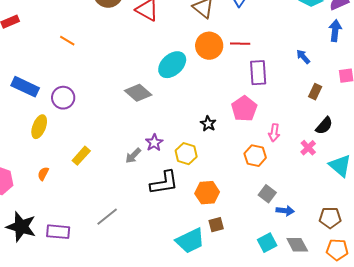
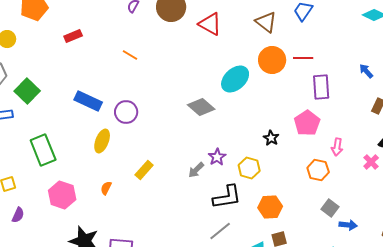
gray line: (107, 217) -> (220, 231), moved

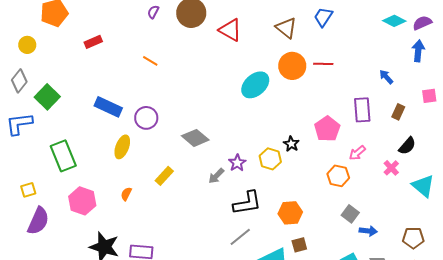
purple rectangle: (321, 87) -> (362, 110), moved
gray diamond: (201, 107) -> (195, 138), moved
pink arrow: (337, 147) -> (357, 153), turned 42
yellow hexagon: (249, 168) -> (270, 159), moved
purple semicircle: (18, 215) -> (38, 221), size x1.8

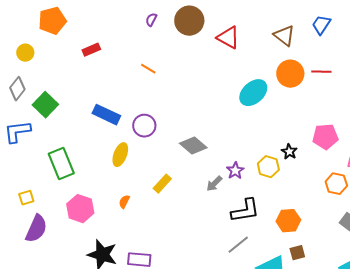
pink pentagon: (327, 129) -> (325, 137), turned 30

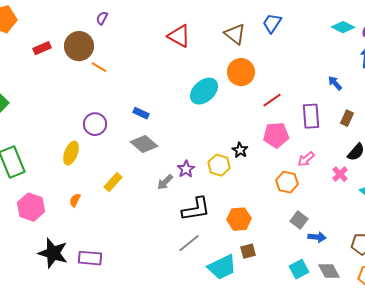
brown circle: (189, 21) -> (79, 46), moved
red line: (321, 72) -> (272, 100), moved, turned -36
blue rectangle: (106, 115) -> (141, 113), moved, size x0.6

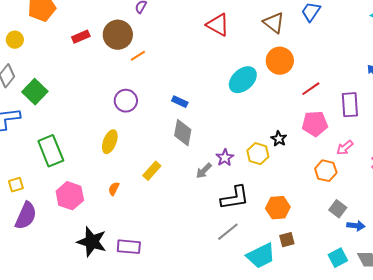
orange line: (99, 67) -> (138, 56), turned -63
purple circle: (95, 124) -> (126, 101), moved
gray diamond: (144, 144) -> (183, 133), turned 60

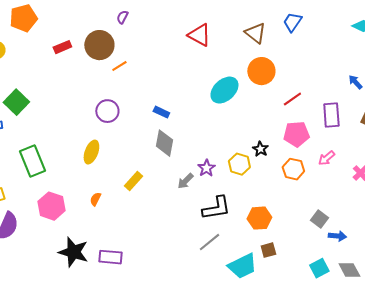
orange hexagon: (326, 171) -> (293, 169), moved

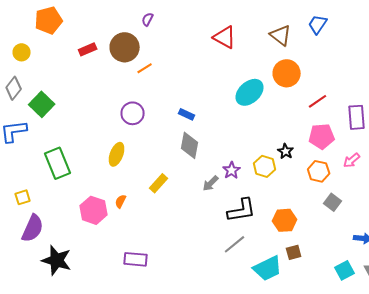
pink hexagon: (51, 206) -> (94, 210), moved
gray square: (319, 219) -> (333, 202), moved
black star: (73, 252) -> (57, 260), moved

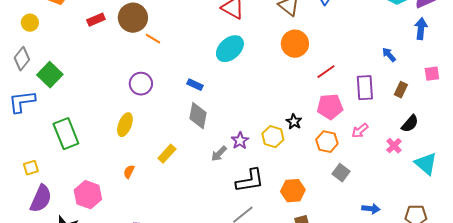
orange line: (145, 68) -> (153, 39), turned 63
cyan ellipse: (250, 92) -> (230, 49), moved
pink hexagon: (94, 210) -> (88, 195), moved

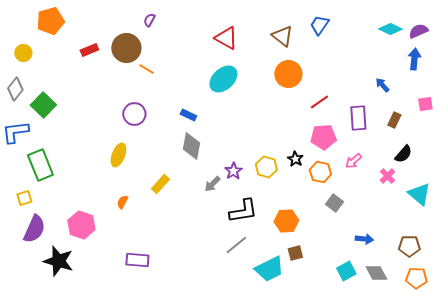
black star: (294, 122) -> (295, 159), moved
green rectangle: (66, 134) -> (40, 165), moved

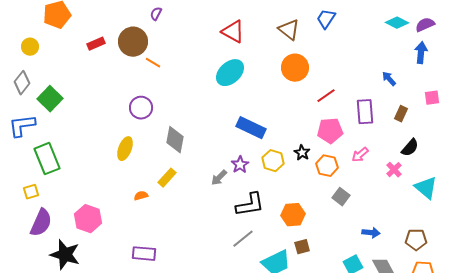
blue rectangle: (188, 115) -> (251, 128), moved, size x1.8
gray diamond: (191, 146) -> (175, 140), moved
orange semicircle: (122, 202) -> (141, 196), moved, turned 48

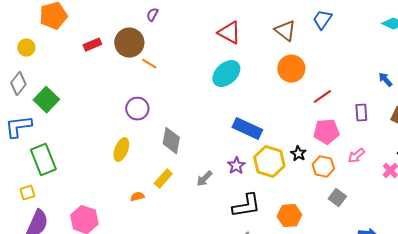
purple rectangle: (365, 112) -> (361, 113), size x0.7
yellow hexagon: (273, 161) -> (269, 162), size x1.4
gray arrow: (219, 178) -> (204, 179), moved

